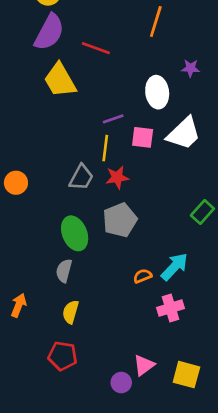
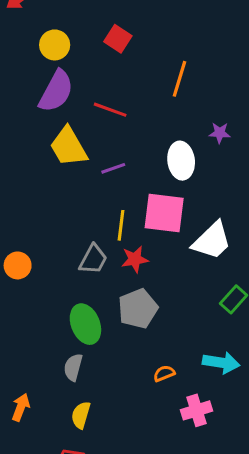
purple line: (113, 119) -> (113, 168), moved
white trapezoid: (184, 133) -> (212, 241), moved
pink square: (143, 137) -> (164, 213), size x1.6
cyan arrow: (174, 267) -> (221, 363), moved, turned 56

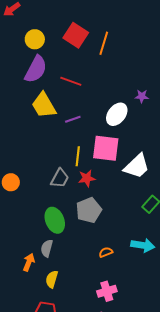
red square: (118, 39) -> (76, 35), size x1.4
orange line: (180, 79) -> (104, 43), moved
white ellipse: (181, 161) -> (117, 114), turned 45
orange arrow: (21, 407) -> (29, 262), moved
pink cross: (197, 410) -> (107, 291), moved

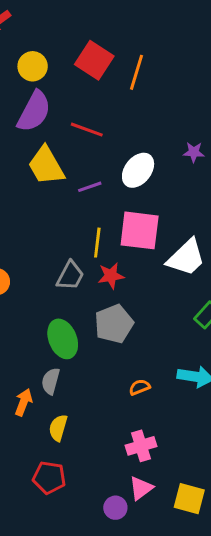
white ellipse: (117, 114) -> (138, 170), moved

